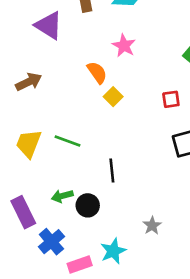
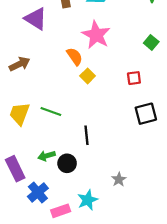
pink star: (124, 46) -> (96, 35), size x1.5

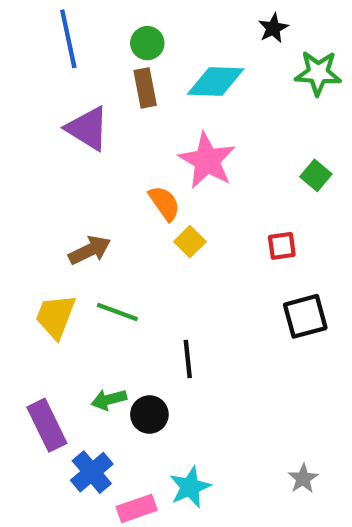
brown arrow: (20, 64) -> (90, 250), moved
gray star: (119, 179) -> (303, 479), moved

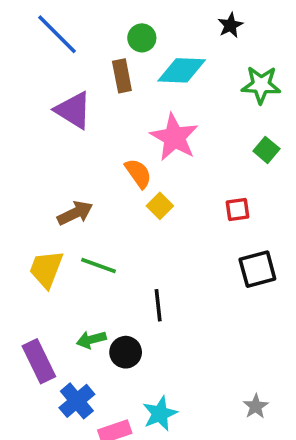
blue line: (68, 39) -> (57, 34), turned -33
green circle: (147, 43) -> (142, 38), moved
green star: (318, 73) -> (261, 85), moved

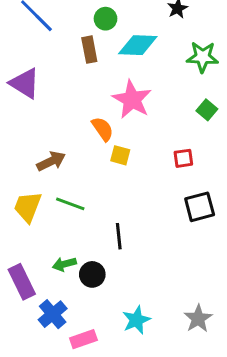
purple triangle: (73, 110) -> (25, 83), moved
yellow square: (160, 206) -> (120, 155), turned -30
gray star: (256, 406) -> (198, 319), size x1.4
cyan star: (160, 414) -> (136, 320), moved

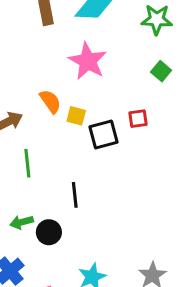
orange semicircle: (103, 129) -> (50, 101), moved
green line: (70, 204) -> (27, 163), turned 64
black square: (200, 207) -> (104, 134), moved

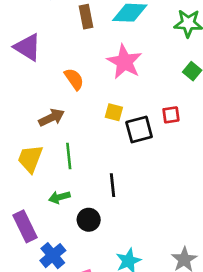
orange semicircle: (50, 101) -> (74, 79), moved
green arrow: (22, 222) -> (59, 197), moved

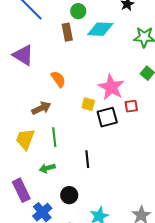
pink star: (124, 62) -> (111, 87), moved
black circle: (89, 220) -> (69, 195), moved

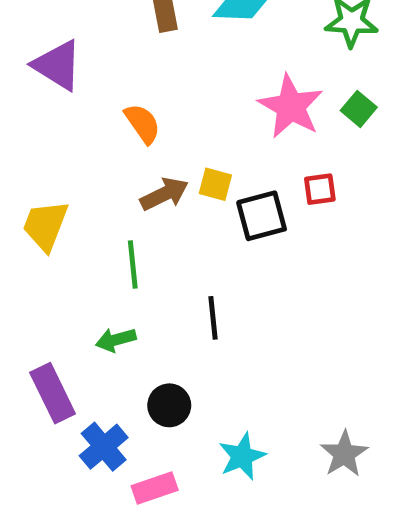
pink star: (111, 87) -> (291, 107), moved
brown arrow: (41, 108) -> (164, 194), moved
yellow trapezoid: (25, 139) -> (45, 226), moved

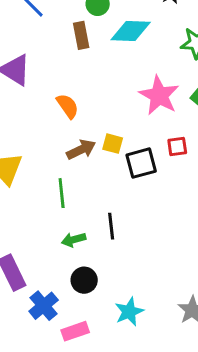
green arrow: (116, 340) -> (74, 240), moved

